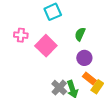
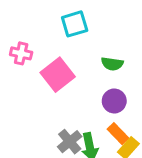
green semicircle: (80, 34) -> (112, 64), turned -112

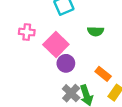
purple circle: (114, 101) -> (66, 63), moved
orange rectangle: (118, 134) -> (103, 74), moved

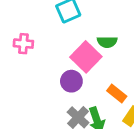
pink square: (56, 44) -> (86, 57), moved

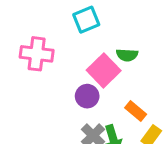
pink cross: (23, 44) -> (37, 54), size x1.5

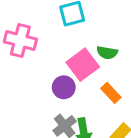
orange rectangle: (136, 111) -> (111, 93), moved

